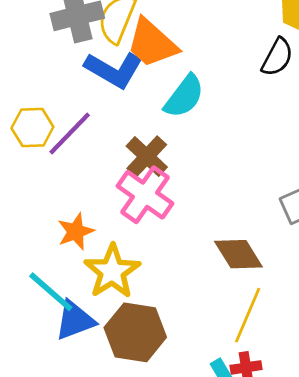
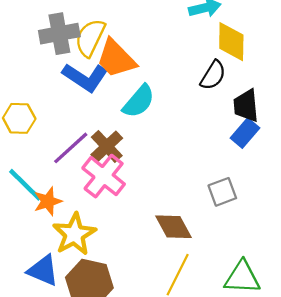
purple line: (70, 134) -> (71, 148), moved
cyan line: (51, 292) -> (25, 185), moved
blue triangle: (75, 320) -> (43, 270), turned 40

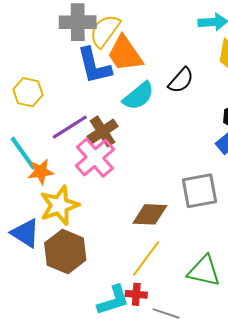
black semicircle: (213, 75) -> (181, 80), moved
blue L-shape: (85, 77) -> (94, 66), turned 33
gray square: (222, 192) -> (199, 191), size x1.4
brown diamond: (173, 227) -> (150, 214), turned -69

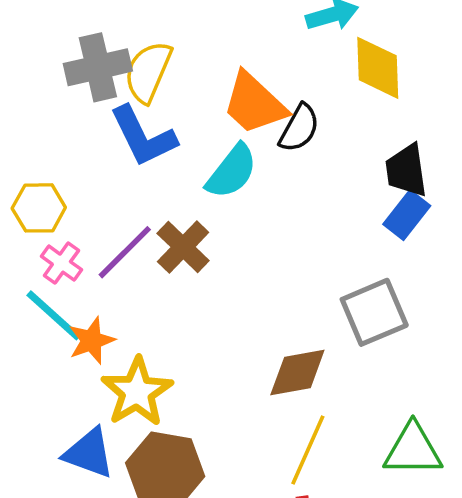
orange trapezoid: (125, 54) -> (254, 104), moved
pink cross: (95, 158) -> (61, 263), moved, size x0.6

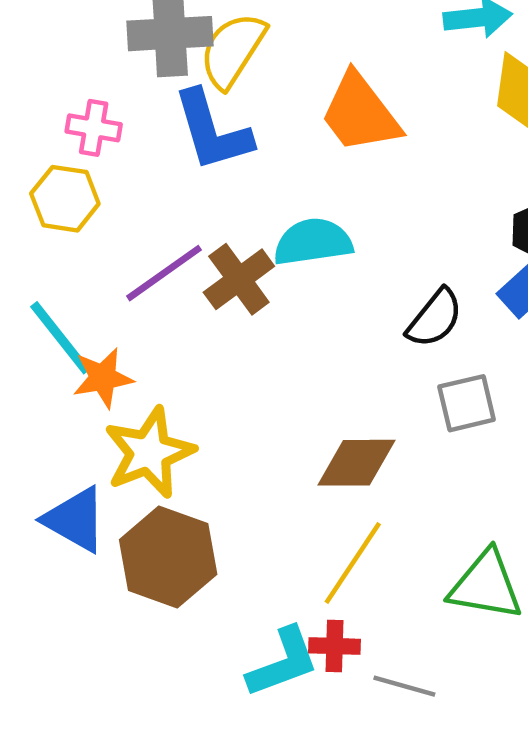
black semicircle: (299, 128) -> (435, 318), moved
cyan semicircle: (232, 171) -> (313, 242), moved, turned -146
pink cross: (61, 263) -> (94, 128), moved, turned -36
gray square: (374, 312) -> (467, 403), size x0.7

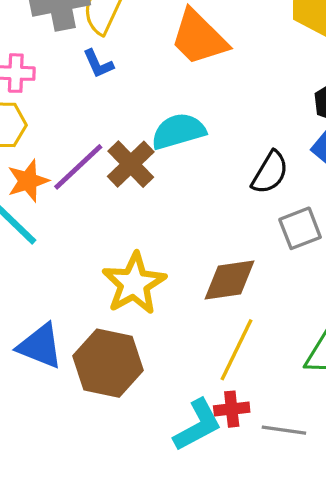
blue L-shape: (212, 131) -> (98, 64), size x0.5
orange star: (103, 378) -> (28, 181), moved
yellow star: (149, 453) -> (134, 284), moved

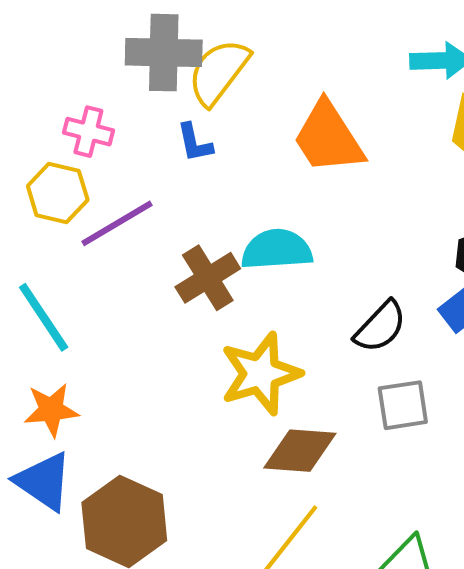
purple line: (78, 167) -> (117, 223), moved
orange star: (28, 181) -> (51, 410), moved
yellow star: (134, 284) -> (261, 374), moved

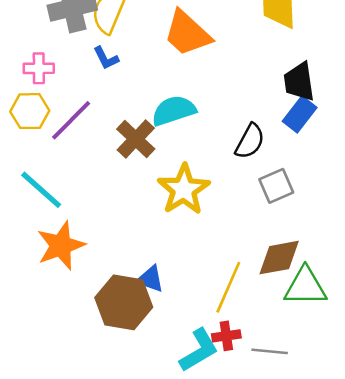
orange star: (51, 410) -> (61, 246), size x1.4
brown diamond: (300, 451) -> (279, 258), moved
blue triangle: (44, 481) -> (150, 279), moved, size x0.7

